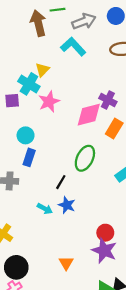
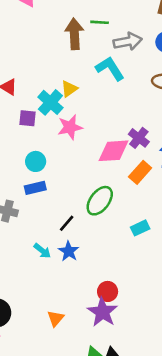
blue rectangle: (29, 157) -> (35, 188), turned 48

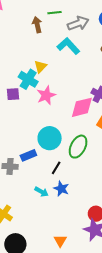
brown arrow: (74, 34) -> (37, 25), size x0.7
cyan circle: (36, 161) -> (50, 138), moved, size x1.5
blue rectangle: (35, 188) -> (28, 155), moved

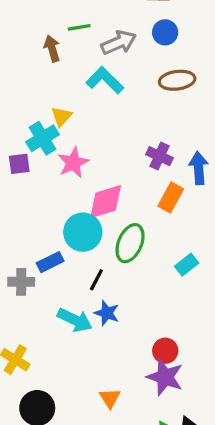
cyan cross: (28, 79) -> (43, 138), turned 30
pink diamond: (82, 107) -> (106, 202), moved
cyan arrow: (41, 192) -> (75, 320), size x1.5

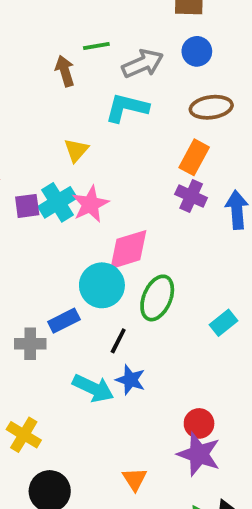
cyan L-shape: (105, 80) -> (127, 108), turned -30
cyan cross: (43, 138) -> (57, 202), moved
orange rectangle: (171, 197) -> (194, 157), moved

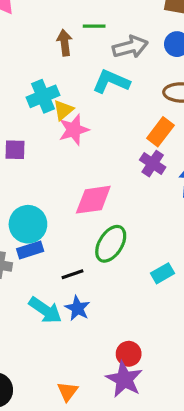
cyan cross: (57, 202) -> (43, 96), moved
pink star: (90, 204) -> (74, 130), moved
cyan circle: (102, 285) -> (28, 224), moved
black line: (118, 341) -> (72, 274), turned 35

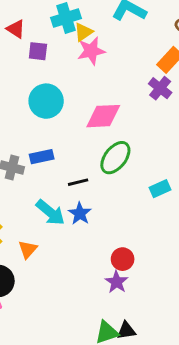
purple square: (15, 150) -> (38, 51), moved
cyan circle: (28, 224) -> (46, 101), moved
purple star: (124, 379) -> (117, 282), size x0.7
orange triangle: (68, 391) -> (28, 249), moved

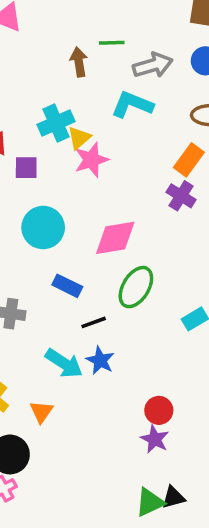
blue rectangle: (42, 157) -> (67, 286), moved, turned 45

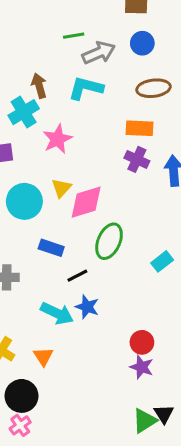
green line: (112, 43) -> (74, 36), moved
brown arrow: (79, 62) -> (39, 86), moved
yellow triangle: (79, 138) -> (61, 188), moved
orange rectangle: (189, 160) -> (140, 128), turned 64
black triangle: (173, 497) -> (164, 414), turned -40

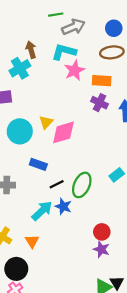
blue circle: (142, 43) -> (114, 28), moved
pink star: (57, 139) -> (74, 70), moved
green ellipse: (109, 241) -> (82, 185), moved
cyan arrow: (57, 313) -> (42, 211), turned -70

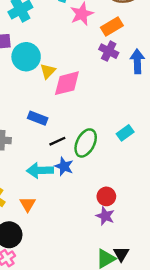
orange rectangle: (102, 81) -> (112, 26), turned -36
cyan circle: (20, 131) -> (26, 57), moved
cyan arrow: (42, 211) -> (40, 170), turned -140

